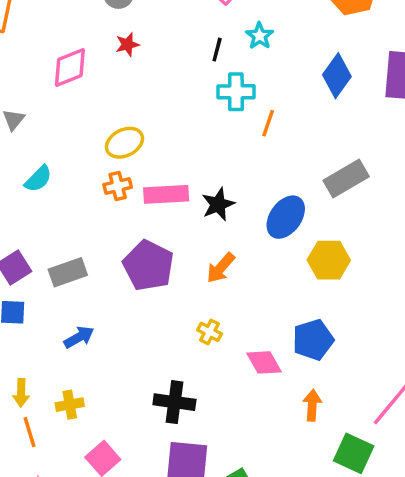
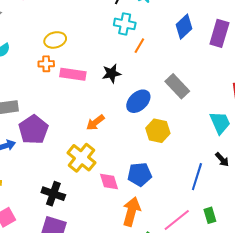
gray rectangle: (346, 179) -> (177, 86), turned 65
black star: (218, 204) -> (111, 73), moved
purple pentagon: (148, 266) -> (33, 130), moved
yellow cross: (210, 332) -> (81, 158), size x2.0
orange arrow: (312, 405) -> (131, 212), size x1.6

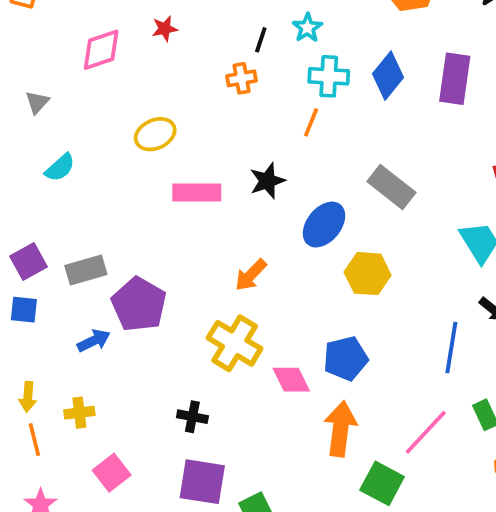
cyan cross: (125, 24) -> (329, 76), moved
orange cross: (46, 64) -> (242, 78), moved
black cross: (53, 194) -> (192, 417), size x0.7

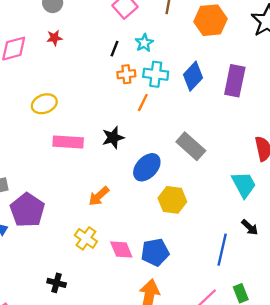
orange cross: (242, 78) -> (126, 74), moved
yellow cross: (235, 343) -> (86, 238), size x0.7
pink diamond: (291, 380) -> (121, 250), moved

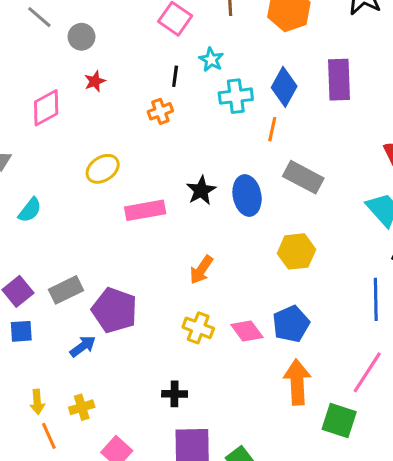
orange cross: (126, 74) -> (160, 111), moved
orange line: (143, 102) -> (272, 129), moved
blue ellipse: (147, 167) -> (247, 196), moved, turned -40

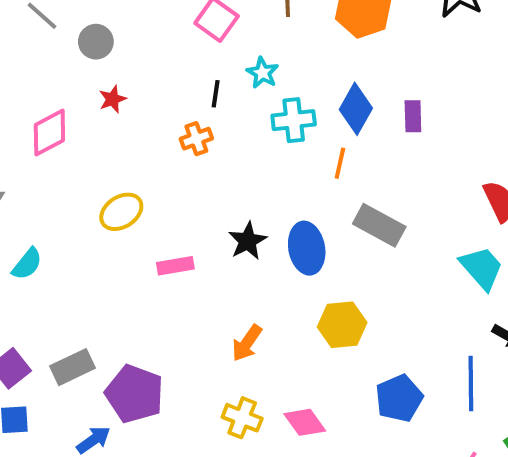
purple rectangle: (339, 80) -> (413, 116), moved, size x0.6
pink rectangle: (145, 210) -> (175, 266), size x0.7
yellow hexagon: (296, 251) -> (342, 325), moved
blue pentagon: (291, 324) -> (399, 398), moved

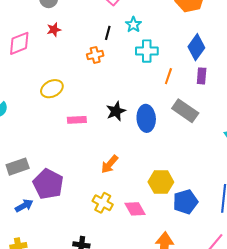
blue diamond: (356, 109) -> (196, 47), moved
purple rectangle: (413, 116) -> (202, 76), moved
yellow hexagon: (342, 325) -> (161, 182), moved

